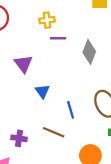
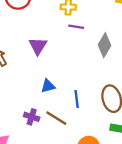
blue triangle: (42, 91) -> (48, 86), moved, turned 42
purple cross: (19, 138) -> (32, 117), moved

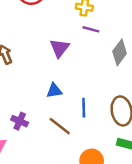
purple triangle: (38, 46) -> (59, 48), moved
purple cross: (32, 117) -> (20, 121), moved

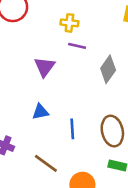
brown line: (60, 126) -> (46, 163), moved

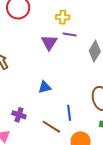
purple triangle: (45, 67) -> (49, 42), moved
blue line: (72, 129) -> (69, 113), moved

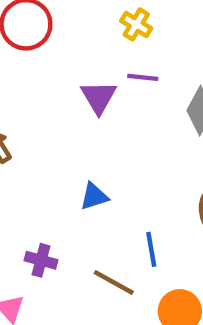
yellow cross: (63, 17) -> (136, 24), moved, turned 32

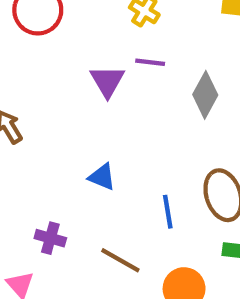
blue triangle: (94, 196) -> (102, 177), turned 40
blue line: (151, 249) -> (168, 212), moved

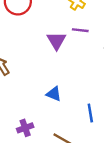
purple cross: (50, 238) -> (25, 128), turned -35

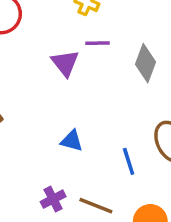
purple cross: (25, 128) -> (53, 199), moved

